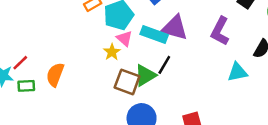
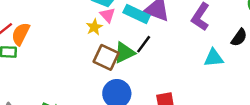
orange semicircle: (55, 75) -> (21, 34), moved

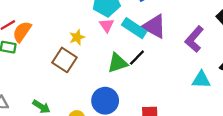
yellow star: (94, 27) -> (77, 37), moved
brown square: (106, 57) -> (64, 60), moved

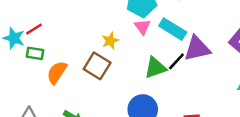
purple triangle: (154, 26) -> (197, 49), moved, turned -40
orange semicircle: (22, 32) -> (57, 72), moved

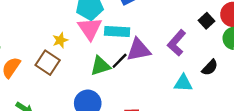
pink triangle: (142, 27) -> (90, 29), size x1.6
cyan rectangle: (173, 29) -> (117, 32), turned -30

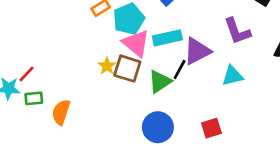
purple L-shape: (177, 43) -> (237, 31), turned -45
brown square: (48, 63) -> (127, 69), moved
cyan triangle: (183, 83) -> (233, 76), moved

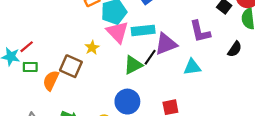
brown square: (127, 69) -> (71, 66), moved

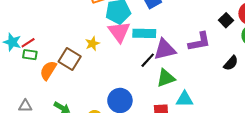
purple L-shape: (200, 32) -> (199, 42), turned -95
red line: (27, 47) -> (28, 43), moved
green triangle: (133, 65) -> (166, 78), moved
cyan triangle: (192, 67) -> (185, 99), moved

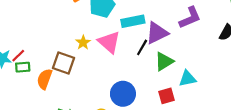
pink triangle: (119, 32) -> (109, 42), moved

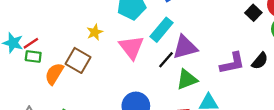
purple L-shape: (190, 18) -> (232, 63), moved
cyan rectangle: (133, 21) -> (162, 30), turned -50
yellow star: (83, 43) -> (95, 32), moved

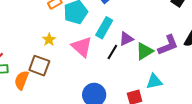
purple triangle: (185, 47) -> (126, 39), size x0.7
green triangle: (187, 79) -> (144, 51), moved

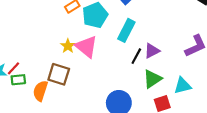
purple triangle: (126, 39) -> (152, 51), moved
pink triangle: (82, 47) -> (86, 47), moved
green triangle: (144, 51) -> (152, 79), moved

